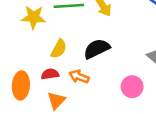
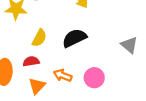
orange arrow: (79, 77) -> (63, 75), moved
pink circle: (132, 87) -> (94, 78), moved

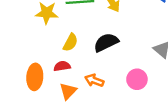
pink circle: (94, 78) -> (137, 79), moved

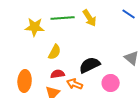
black semicircle: (106, 42) -> (90, 65), moved
red semicircle: (62, 66) -> (58, 74), moved

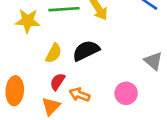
black semicircle: (90, 65) -> (86, 51), moved
red semicircle: (58, 74) -> (57, 82), turned -48

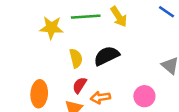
yellow semicircle: (54, 53) -> (76, 58), turned -42
orange arrow: (79, 95) -> (100, 97), turned -30

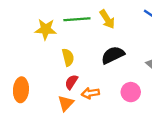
black semicircle: (107, 56) -> (113, 55), moved
orange ellipse: (39, 94) -> (21, 90), moved

